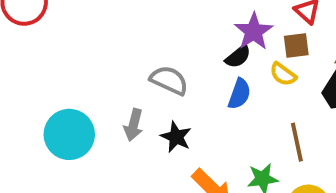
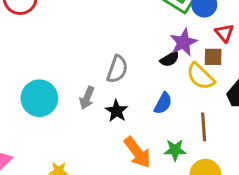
yellow semicircle: (283, 74) -> (200, 76), size x1.5
gray semicircle: (169, 80) -> (117, 69), turned 76
blue semicircle: (239, 94) -> (163, 103), moved

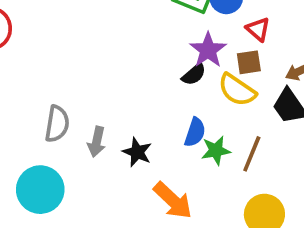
gray semicircle: (117, 69) -> (57, 124), moved
cyan circle: (39, 98) -> (40, 190), moved
brown line: (204, 127) -> (252, 154), turned 36
green star: (175, 150) -> (216, 150), moved

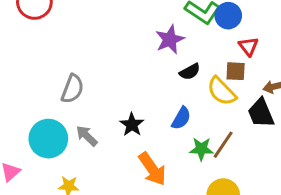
purple star: (208, 50) -> (170, 39), moved
gray arrow: (97, 142) -> (87, 136), moved, turned 110
green star: (216, 150) -> (201, 149), moved

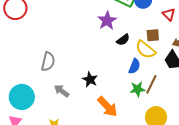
red triangle: (248, 46) -> (169, 14), moved
blue semicircle: (181, 118) -> (134, 66), moved
cyan circle: (48, 139) -> (22, 97), moved

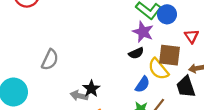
purple star: (107, 21) -> (143, 32), moved, turned -30
brown square: (153, 35) -> (170, 55), size x1.5
gray arrow: (62, 91) -> (79, 96), moved, turned -35

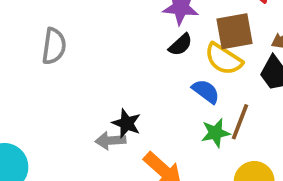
gray semicircle: (50, 60) -> (54, 46), moved
blue semicircle: (142, 84) -> (206, 91), turned -70

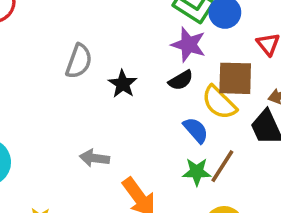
gray semicircle: (54, 46) -> (79, 61), moved
black star: (127, 123) -> (123, 84), moved

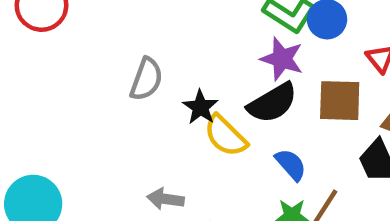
black semicircle: (181, 80) -> (272, 103), size x1.6
yellow semicircle: (219, 103) -> (226, 136), moved

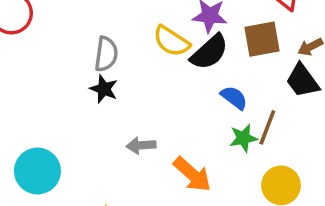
black star: (200, 107) -> (104, 89), moved
yellow semicircle: (226, 136) -> (172, 41), moved

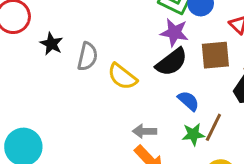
yellow semicircle: (172, 41) -> (122, 77), moved
black star: (104, 89) -> (51, 44), moved
gray arrow: (141, 145) -> (145, 131), moved

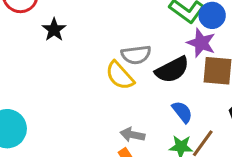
purple star: (174, 32) -> (201, 43), moved
gray semicircle: (87, 56) -> (136, 55), moved, turned 60

